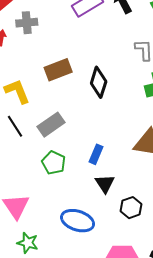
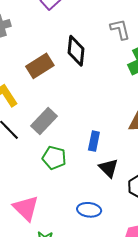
black diamond: (99, 82) -> (76, 51), moved
blue ellipse: (78, 221) -> (89, 210), size x0.7

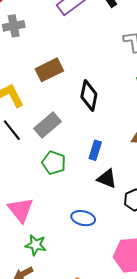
black diamond: (76, 51) -> (89, 96), moved
black triangle: (109, 168) -> (107, 179), turned -30

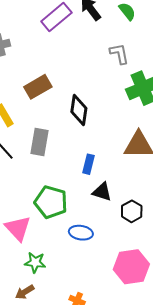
gray rectangle: (48, 125) -> (40, 142), turned -36
green pentagon: (54, 163) -> (51, 202), moved, size x1.4

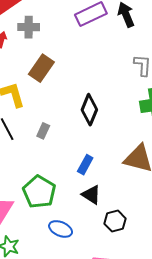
brown rectangle: (38, 87) -> (41, 68), moved, turned -40
gray rectangle: (40, 142) -> (43, 131), size x0.6

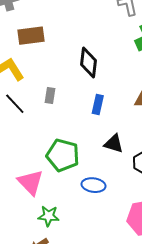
brown rectangle: (41, 68) -> (31, 36), turned 64
blue rectangle: (85, 165) -> (98, 105), moved

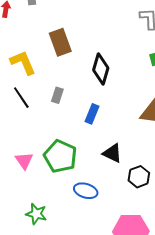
brown rectangle: (31, 36) -> (60, 42), moved, turned 68
blue rectangle: (98, 105) -> (92, 114), moved
pink triangle: (30, 182) -> (24, 161), moved, size x0.7

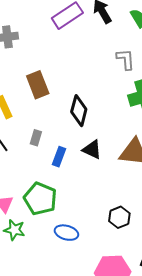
blue rectangle: (92, 114) -> (59, 157), moved
black triangle: (112, 153) -> (92, 149), moved
green star: (36, 214) -> (14, 230), moved

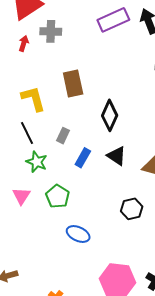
green pentagon: (40, 199) -> (58, 196), size x0.7
black hexagon: (119, 217) -> (132, 209), moved
green star: (14, 230) -> (37, 162), moved

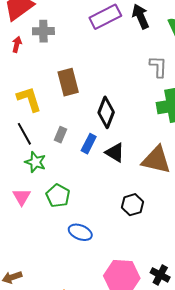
blue rectangle: (83, 158) -> (89, 144), moved

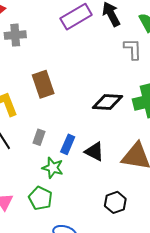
gray L-shape: (158, 67) -> (133, 49), moved
black diamond: (106, 112) -> (108, 102), moved, turned 76
green star: (35, 162) -> (53, 168), moved

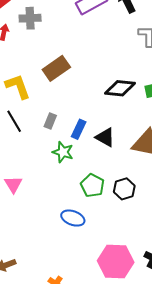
brown rectangle: (43, 84) -> (56, 68), turned 72
green pentagon: (40, 198) -> (92, 185), moved

